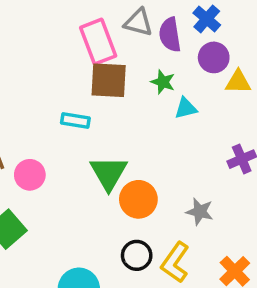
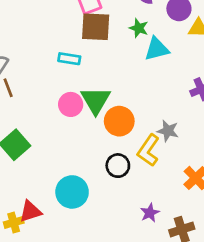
cyan triangle: (186, 108) -> (157, 49), size x1.4
pink circle: (30, 175) -> (71, 104), moved
yellow L-shape: (175, 262) -> (148, 150), moved

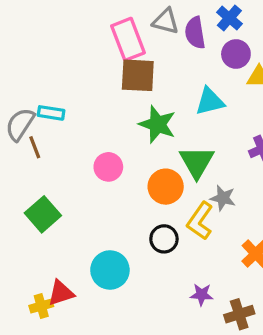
green star: (139, 28) -> (157, 124), moved, size x1.6
cyan rectangle: (69, 59) -> (51, 113), moved
green triangle: (96, 100) -> (197, 162), moved
purple star: (150, 213) -> (202, 295), turned 30

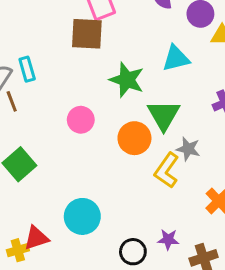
brown square: (138, 75) -> (87, 34), moved
cyan rectangle: (51, 113) -> (27, 69), turned 65
black circle: (164, 239) -> (133, 252), moved

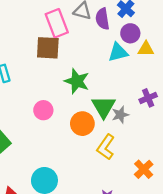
cyan triangle: (176, 58) -> (118, 52), moved
gray star: (188, 149) -> (120, 115), moved, turned -30

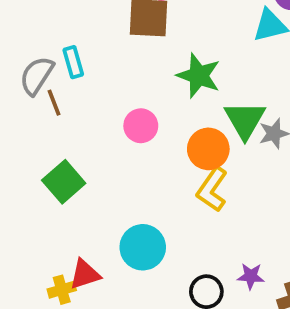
yellow L-shape: (106, 147) -> (212, 189), moved

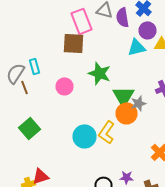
pink circle: (141, 126) -> (64, 86), moved
orange circle: (208, 149) -> (126, 113), moved
cyan circle: (143, 247) -> (84, 136), moved

